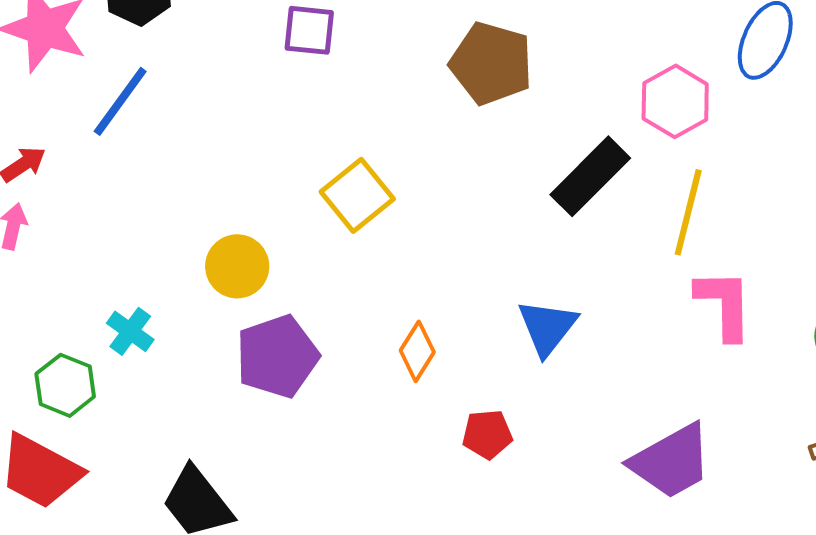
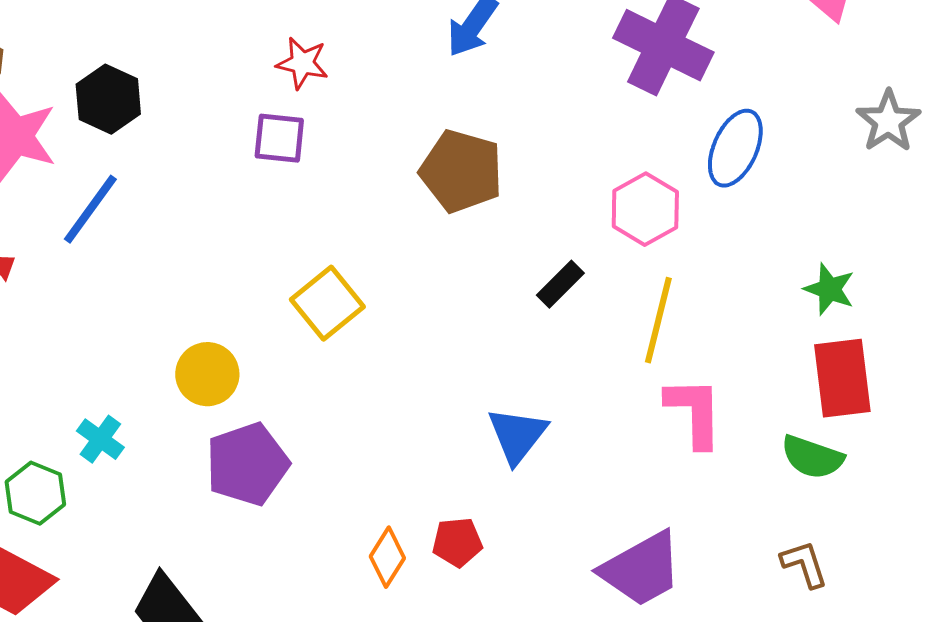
black rectangle: (590, 176) -> (560, 284), size x0.6
orange diamond: (417, 351) -> (387, 557), moved

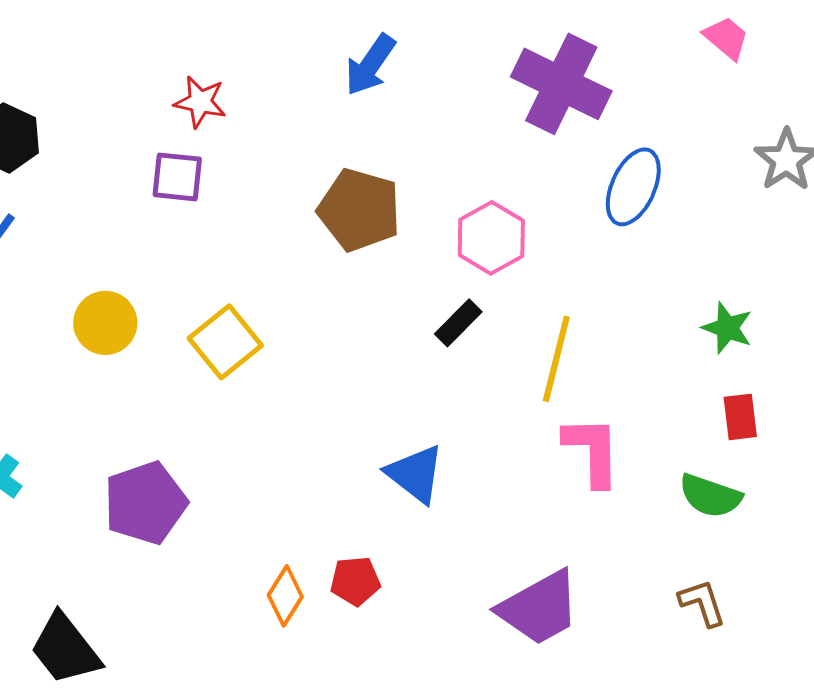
pink hexagon: (645, 209) -> (491, 238), moved
yellow circle: (207, 374) -> (105, 323), moved
red rectangle: (842, 378) -> (740, 417), size x0.6
blue triangle: (517, 435) -> (415, 474), turned -30

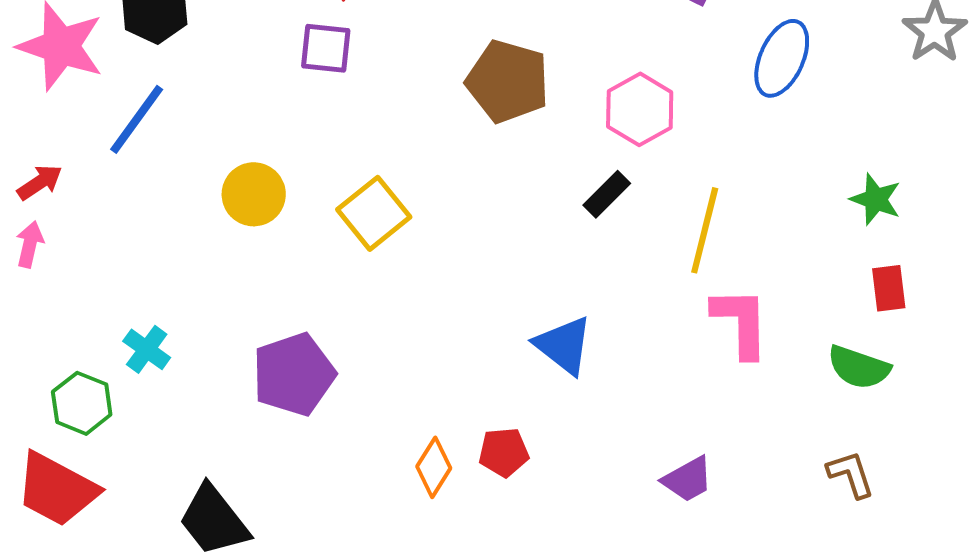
purple trapezoid: (539, 608) -> (688, 479), size x0.6

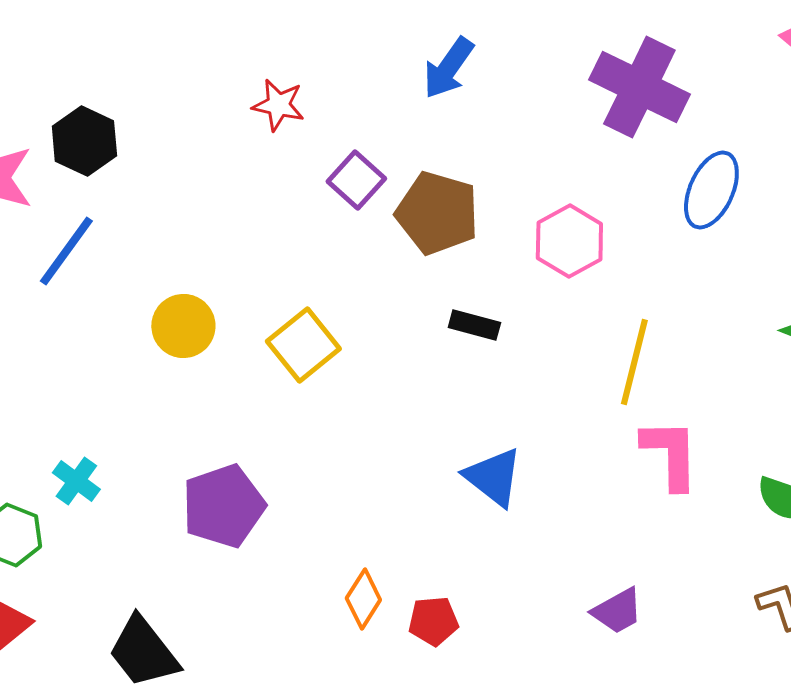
purple square: (326, 48) -> (356, 180), moved, turned 36
black rectangle: (607, 194) -> (474, 325), moved, turned 60
red pentagon: (504, 452) -> (433, 621), moved

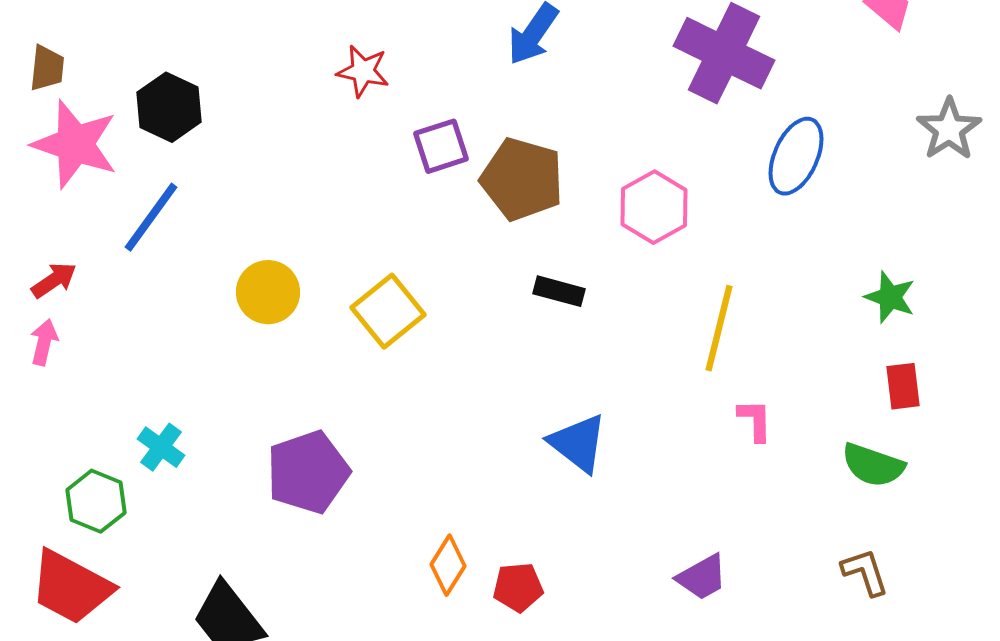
purple square: (356, 180) -> (441, 146), turned 30
pink L-shape: (670, 454) -> (755, 420), size x0.6

